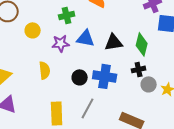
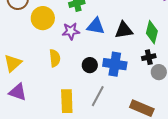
yellow circle: (33, 30) -> (43, 18), size x1.5

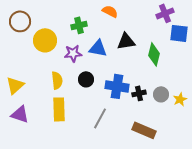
black triangle: (124, 30) -> (126, 41), moved
black cross: (149, 57) -> (139, 93), moved
black circle: (90, 65) -> (86, 79), moved
yellow rectangle: (67, 101) -> (59, 109), moved

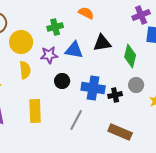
yellow semicircle: (57, 80) -> (25, 70), moved
gray circle: (161, 94) -> (136, 85), moved

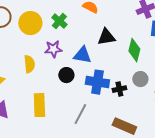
green cross: (55, 27) -> (59, 21), turned -35
yellow circle: (21, 42) -> (30, 23), moved
blue triangle: (74, 50) -> (82, 55), moved

